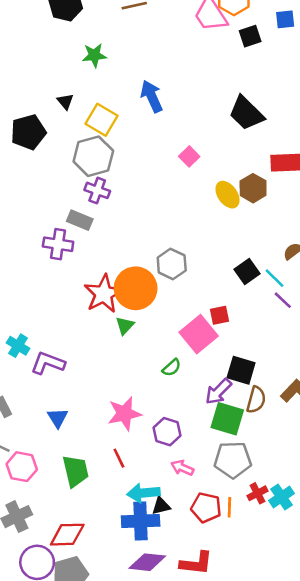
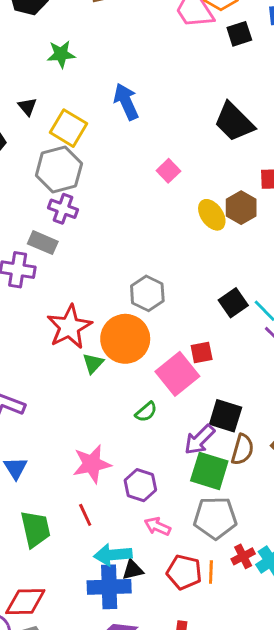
orange circle: (136, 288) -> (125, 339), moved

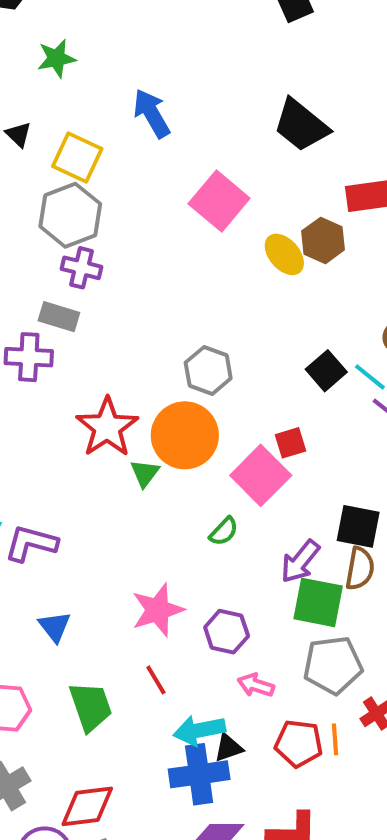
pink square: (168, 171) -> (219, 201), size x1.8
black square: (226, 416) -> (358, 526), moved

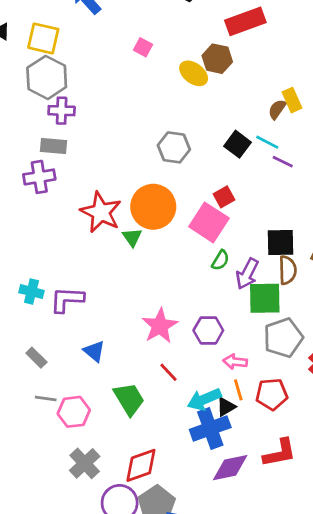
pink square: (219, 201) -> (143, 47), size x0.5
gray hexagon: (208, 370) -> (174, 147), moved
green semicircle: (224, 531) -> (220, 260), moved
orange line: (335, 739) -> (238, 390), moved

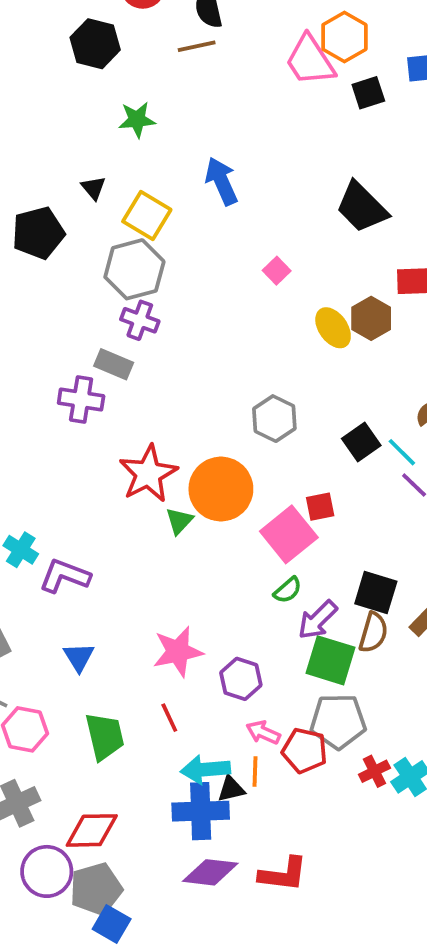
red pentagon: (272, 394) -> (305, 751), moved

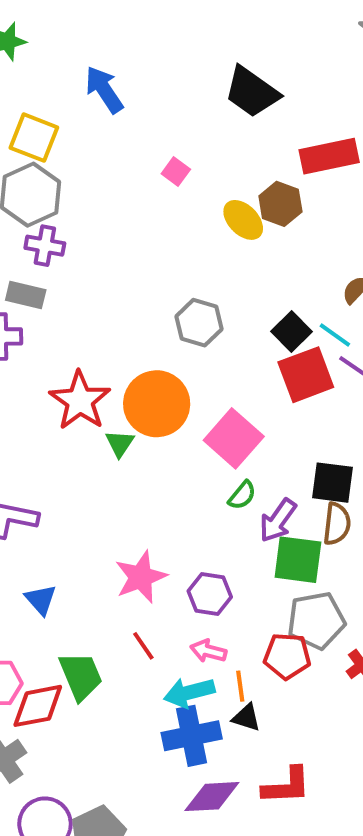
red square: (320, 507) -> (306, 375), moved, size x1.8
pink arrow: (263, 732) -> (208, 651), moved
black triangle: (231, 789) -> (246, 718), moved, turned 40
red diamond: (92, 830) -> (38, 706), moved

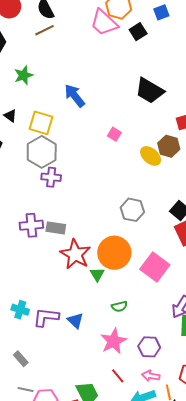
gray rectangle: (26, 295) -> (56, 228), moved
green semicircle: (242, 495) -> (119, 306), moved, turned 42
blue triangle: (41, 600) -> (75, 321), moved

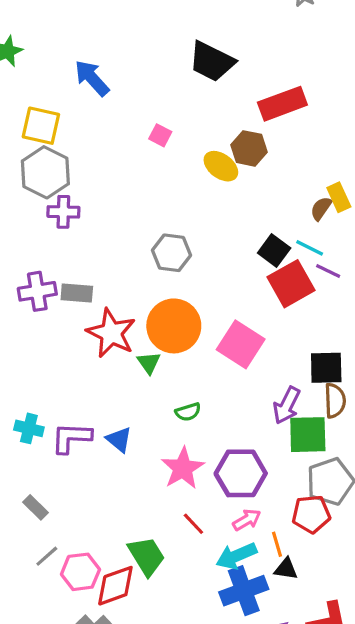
gray hexagon: (132, 210) -> (171, 253), moved
purple hexagon: (149, 347) -> (241, 473), size x1.4
pink arrow: (151, 376) -> (247, 520), turned 144
gray line: (26, 389) -> (47, 556), turned -49

